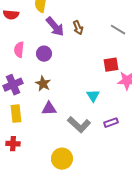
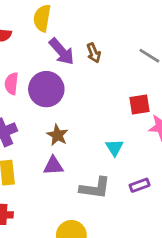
purple circle: (44, 54) -> (46, 89), size x1.6
brown star: (43, 84) -> (57, 135), moved
gray L-shape: (79, 125) -> (95, 188), turned -35

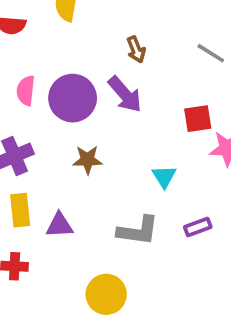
purple arrow: (62, 52) -> (125, 94), moved
brown star: (57, 135) -> (87, 160), turned -30
purple triangle: (53, 166) -> (59, 225), moved

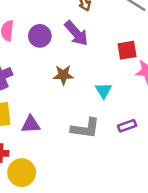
purple circle: (73, 98) -> (40, 36), size x0.7
brown star: (87, 160) -> (63, 75), moved
yellow circle: (106, 294) -> (22, 173), moved

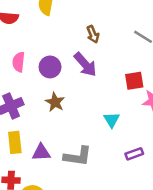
brown star: (63, 75) -> (55, 102), moved, turned 30
gray L-shape: (85, 128) -> (78, 156), moved

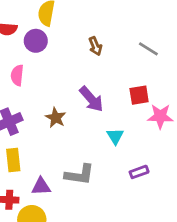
purple arrow: (85, 64) -> (91, 99), moved
purple circle: (50, 67) -> (36, 41), moved
purple triangle: (41, 153) -> (41, 187), moved

